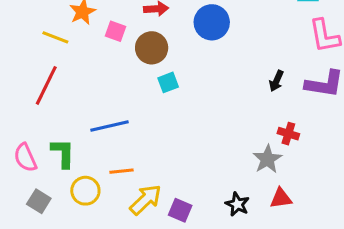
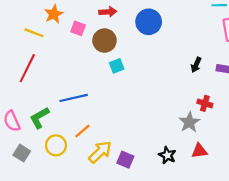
green L-shape: (63, 153) -> (39, 118), turned -120
orange line: (122, 171) -> (82, 131), turned -35

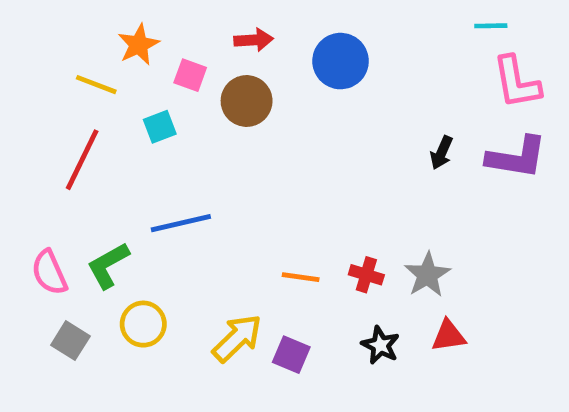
cyan square: (117, 66) -> (160, 127), moved
red cross: (205, 103) -> (366, 275), moved
orange line: (82, 131) -> (301, 277), moved, turned 49

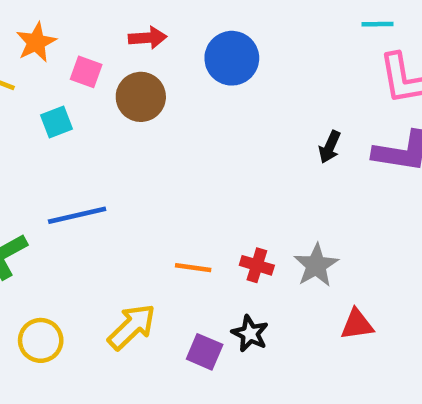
yellow circle: (143, 324) -> (41, 340), moved
red triangle: (449, 336) -> (357, 324), moved
black star: (380, 345) -> (250, 334), moved
purple square: (291, 355) -> (205, 352), moved

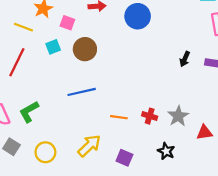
brown circle: (141, 97) -> (85, 49), moved
blue line: (77, 215) -> (82, 92), moved
red triangle: (357, 324) -> (205, 133), moved
black star: (250, 334) -> (166, 151), moved

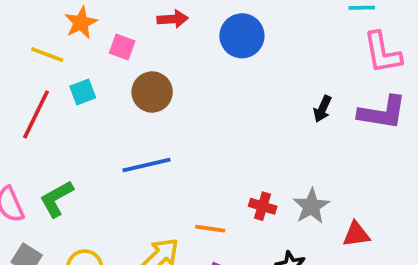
cyan square: (53, 47) -> (83, 92), moved
orange line: (119, 117) -> (210, 229), moved

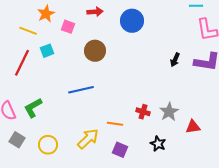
brown circle: (152, 92) -> (95, 51), moved

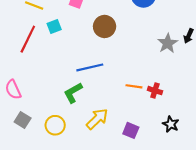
green L-shape: (33, 108) -> (73, 93), moved
gray star: (169, 112) -> (168, 43), moved
orange line: (115, 124) -> (134, 86), moved

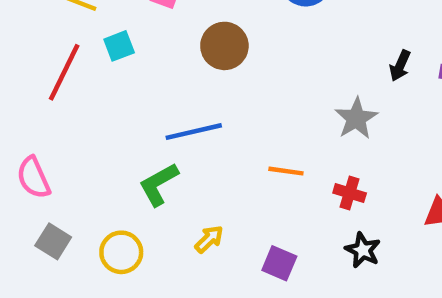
gray star: (168, 43) -> (356, 118), moved
red cross: (155, 91) -> (350, 193), moved
yellow arrow: (97, 119) -> (209, 239), size x0.6

